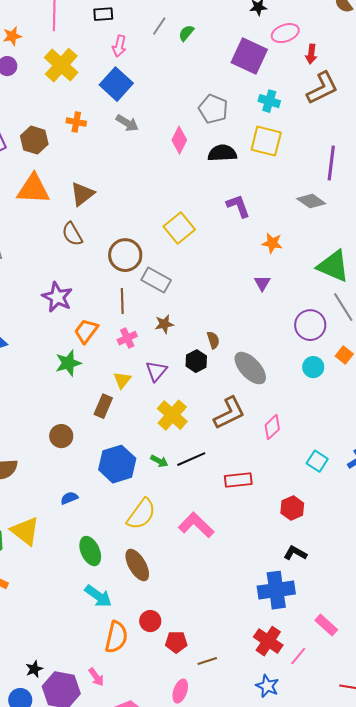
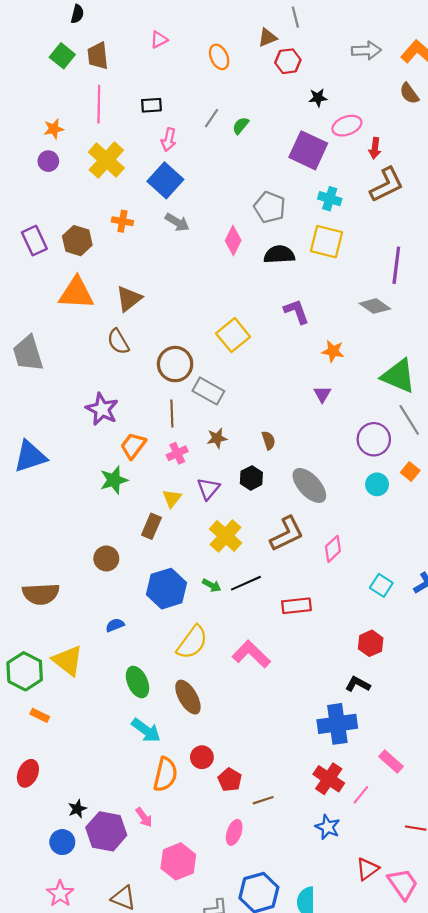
brown semicircle: (213, 340) -> (269, 440), moved
red hexagon: (292, 508) -> (371, 643), moved
red pentagon: (176, 642) -> (230, 780), turned 30

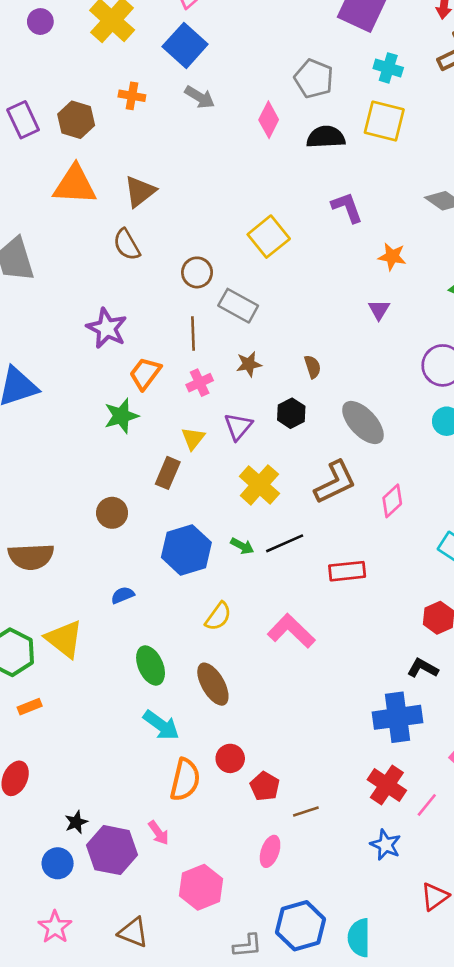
brown circle: (175, 364) -> (197, 272), size x0.7
yellow semicircle: (192, 642) -> (218, 616), size x0.7
orange rectangle: (40, 715) -> (30, 707), turned -48

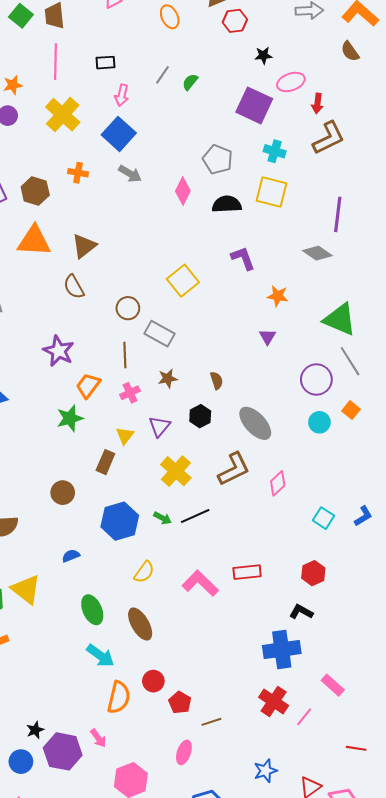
red rectangle: (347, 571) -> (247, 572), moved
blue star: (386, 845) -> (265, 771), moved, turned 30

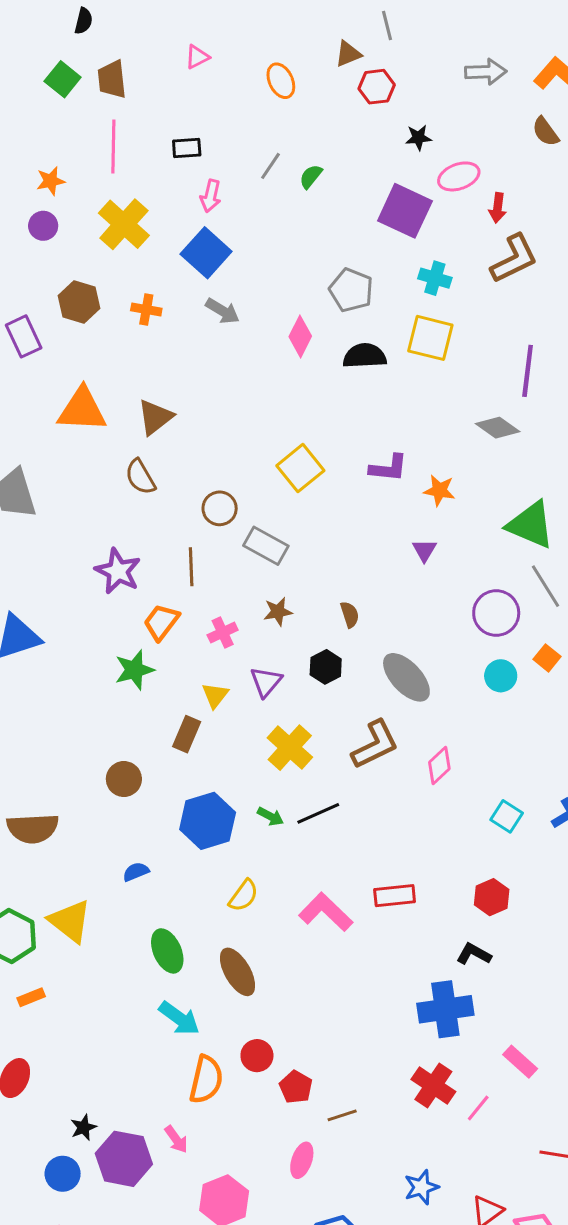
brown hexagon: (35, 191) -> (79, 302), moved
purple L-shape: (243, 258) -> (389, 468), moved, turned 116
brown line: (125, 355) -> (191, 567), moved

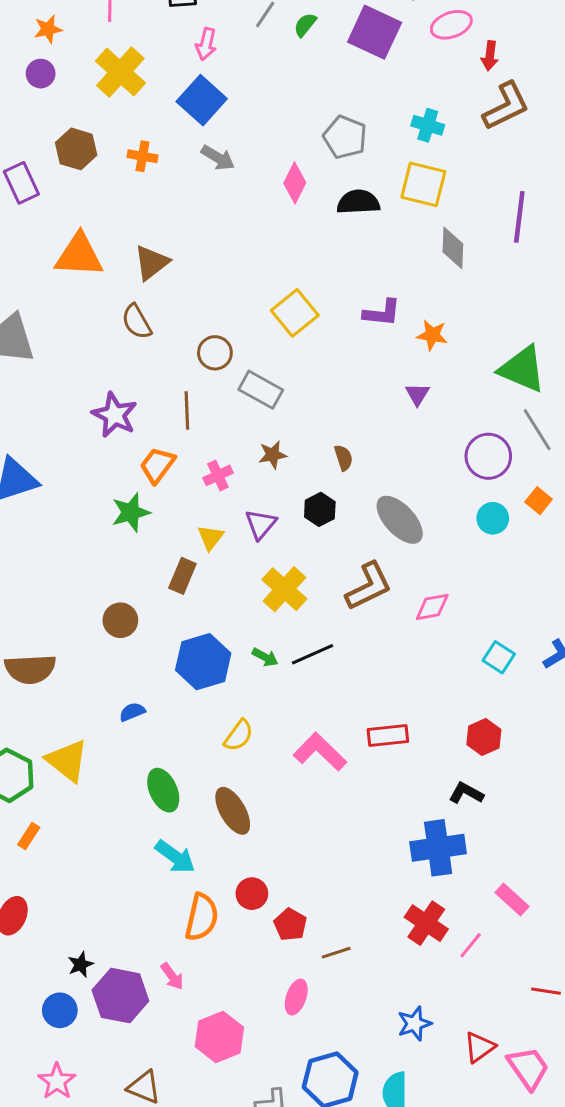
purple square: (405, 211) -> (375, 32), moved
gray diamond: (498, 428) -> (453, 248), moved, turned 57
pink diamond: (439, 766) -> (432, 607), turned 33
orange rectangle: (31, 997) -> (29, 836), turned -35

